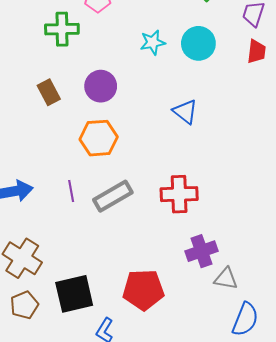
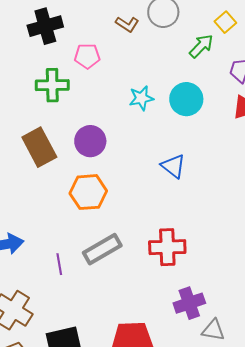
brown rectangle: (49, 92) -> (39, 147), size x1.5
purple line: (71, 191) -> (59, 264), moved

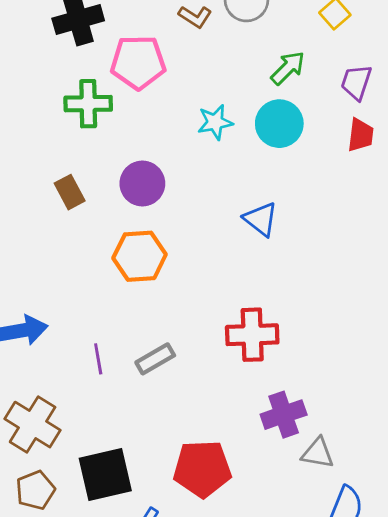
green arrow: (201, 46) -> (288, 68), moved
pink pentagon: (87, 56) -> (138, 62), size x1.5
brown rectangle: (39, 147) -> (70, 192), size x0.6
gray rectangle: (102, 249) -> (155, 359), moved, size x0.7

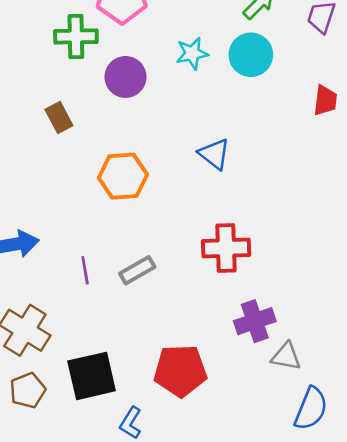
red trapezoid: (361, 135) -> (325, 100), moved
purple circle: (142, 184) -> (126, 77), moved
blue triangle: (261, 219) -> (214, 154), moved

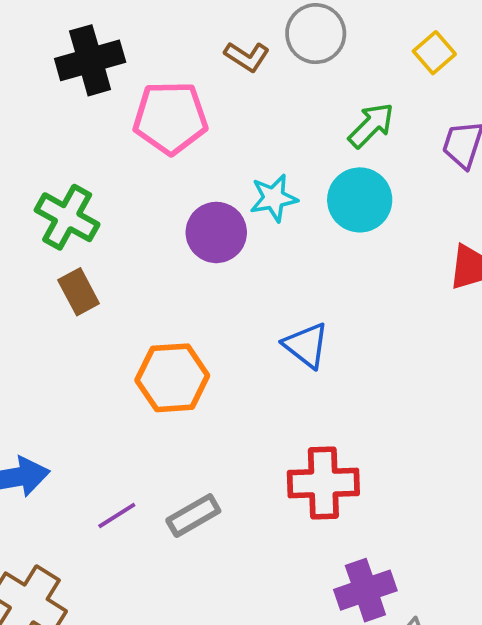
green cross: (76, 36) -> (67, 217), moved, turned 30
purple circle: (126, 77) -> (216, 232), moved
purple line: (85, 270) -> (117, 516), turned 68

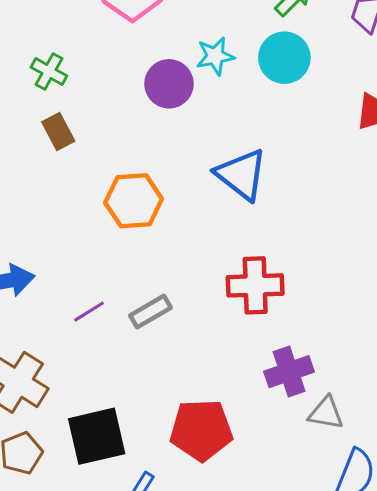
green cross: (67, 217) -> (49, 72), size x0.7
blue triangle: (306, 345) -> (241, 175), size x1.4

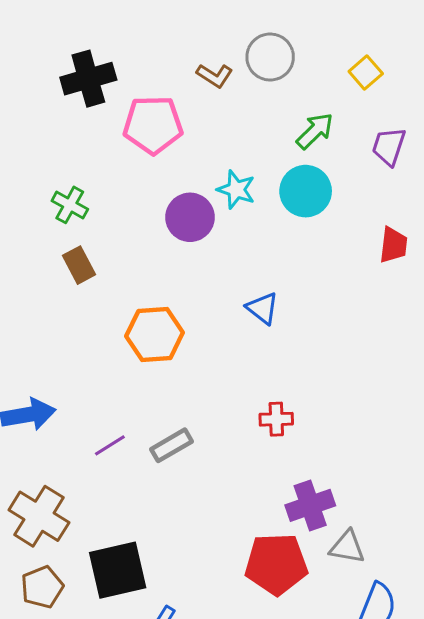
cyan star: (215, 56) -> (236, 190), turned 30
blue triangle: (241, 175) -> (262, 308), size x0.6
red cross: (255, 285) -> (276, 419), size x0.6
red pentagon: (201, 430) -> (276, 564), moved

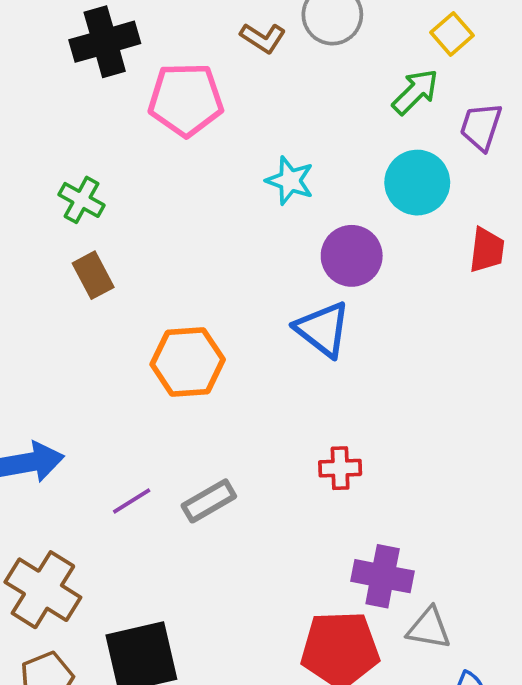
green arrow: (315, 131) -> (415, 92), moved
cyan circle: (306, 191) -> (417, 183), moved
purple circle: (190, 217) -> (352, 256), moved
blue triangle: (262, 308) -> (323, 329), size x1.4
purple cross: (310, 505) -> (383, 576), turned 30

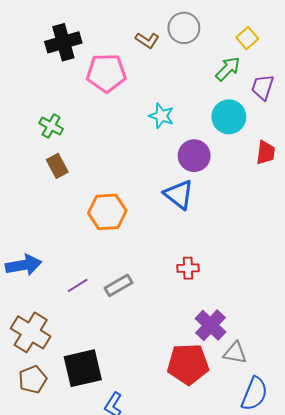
purple cross: (383, 576) -> (210, 325), turned 32

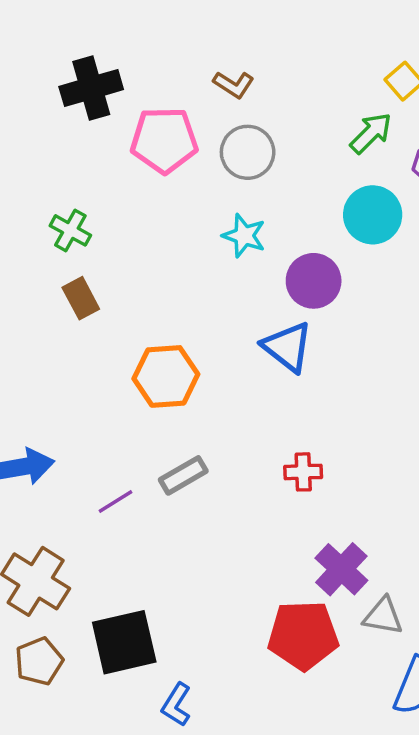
gray circle: (184, 28) -> (248, 152), moved
cyan star: (161, 116) -> (244, 236), moved
gray rectangle: (119, 285) -> (183, 475), moved

